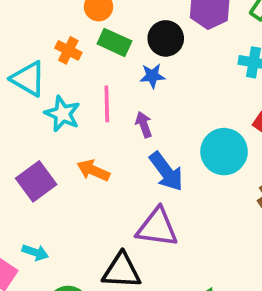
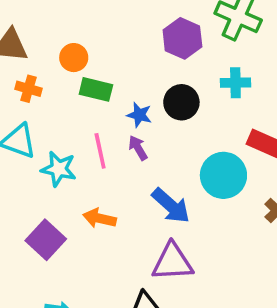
black circle: (166, 38) -> (181, 102), moved
orange cross: (68, 50) -> (28, 89), moved
blue star: (152, 76) -> (139, 115), turned 30
purple arrow: (144, 125) -> (138, 148), moved

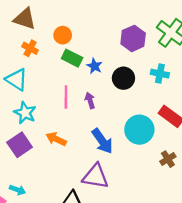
blue star: (139, 115) -> (94, 66), moved
cyan star: (59, 169) -> (25, 113), moved

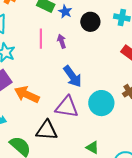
cyan circle: (139, 130) -> (101, 103), moved
orange arrow: (56, 139) -> (27, 95), moved, size x1.4

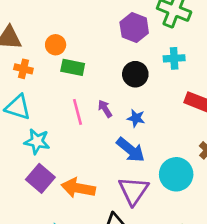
blue star: (65, 12) -> (136, 118), moved
purple triangle: (67, 107) -> (133, 191), turned -50

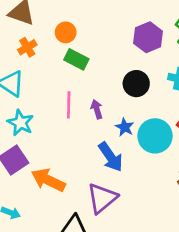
orange cross: (23, 69) -> (27, 47), turned 30
cyan circle: (176, 174) -> (155, 136), moved

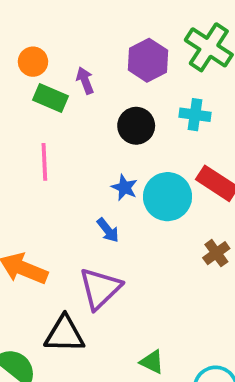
purple arrow: (97, 109) -> (85, 81), moved
blue arrow: (111, 157) -> (108, 230), size x0.6

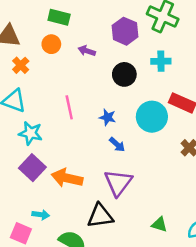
purple arrow: (85, 81) -> (87, 51), turned -42
green rectangle: (50, 98) -> (59, 17), moved
blue star: (124, 188) -> (108, 117), moved

